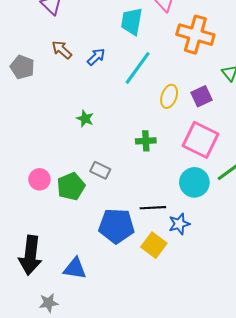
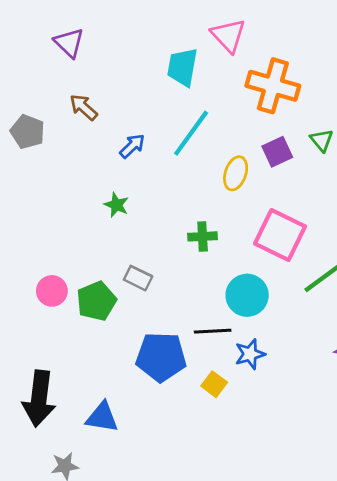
blue arrow: (96, 57) -> (132, 146), moved
purple square: (201, 96) -> (277, 152), moved
cyan circle: (194, 182) -> (247, 295), moved
yellow square: (154, 245) -> (214, 384), size x0.7

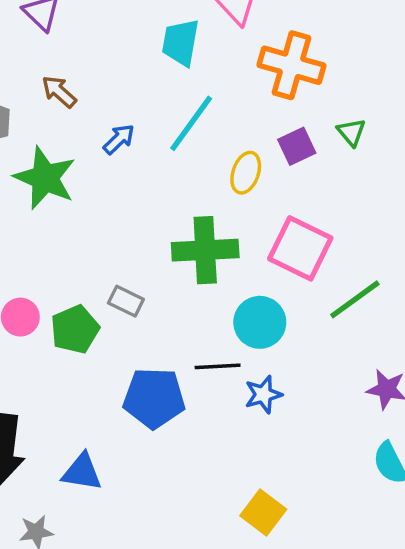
green star: (116, 205) -> (45, 178), moved, size x2.0
green cross: (203, 236) -> (205, 250), size x1.8
yellow square: (214, 384) -> (263, 512), moved, size x1.4

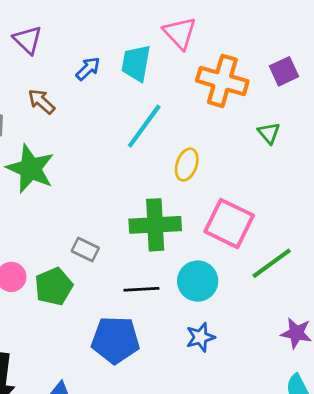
blue arrow: (119, 139) -> (88, 69), moved
purple square: (297, 146) -> (284, 71), moved
gray rectangle: (126, 301) -> (85, 250), moved
black line: (218, 366) -> (141, 289), moved

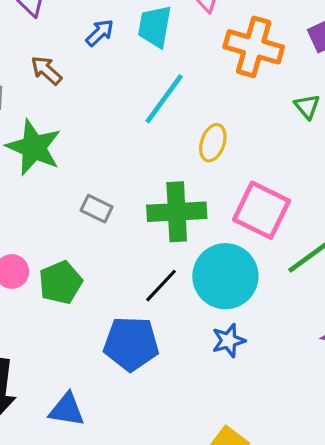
gray rectangle: (85, 250) -> (97, 209), moved
cyan circle: (198, 281) -> (225, 276), size x1.4
black line: (141, 289) -> (161, 286), turned -44

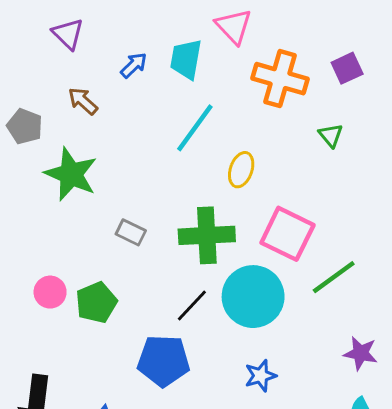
blue star: (229, 341) -> (261, 376), moved

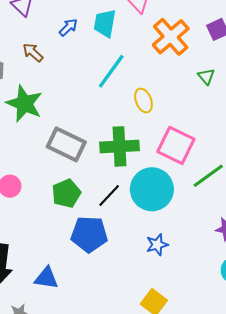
orange cross: (280, 79) -> (171, 37), turned 33
yellow ellipse: (241, 170) -> (144, 100), turned -40
gray rectangle: (131, 232) -> (66, 144), size x1.8
green pentagon: (96, 303) -> (66, 193), moved

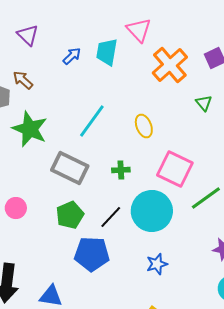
brown arrow: (33, 52) -> (23, 80), moved
cyan line: (111, 71) -> (92, 121), moved
green cross: (119, 146) -> (121, 170), size x0.5

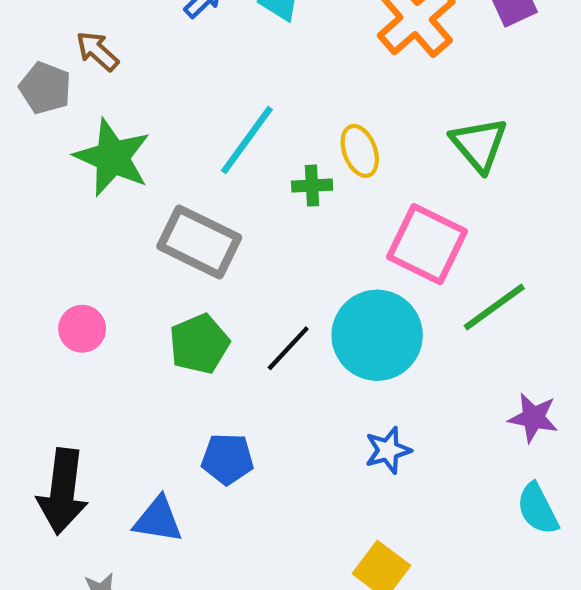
green triangle: (204, 103) -> (479, 144), moved, size x1.6
green cross: (121, 170) -> (312, 186), moved
blue pentagon: (92, 254) -> (227, 459), moved, size x0.7

